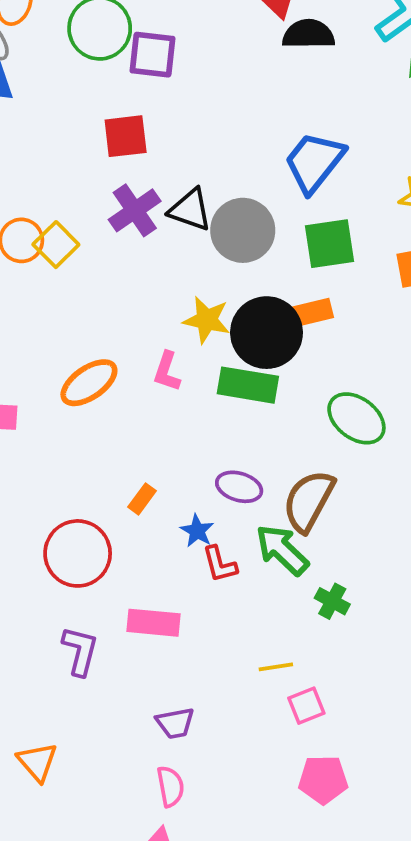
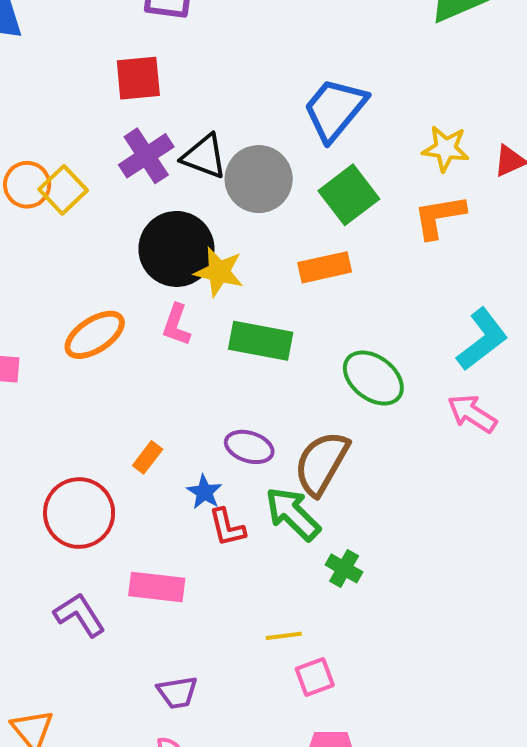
green square: (329, 244) -> (349, 195), turned -30
black circle: (267, 333) -> (176, 249), moved
purple L-shape: (80, 651) -> (80, 615), turned -48

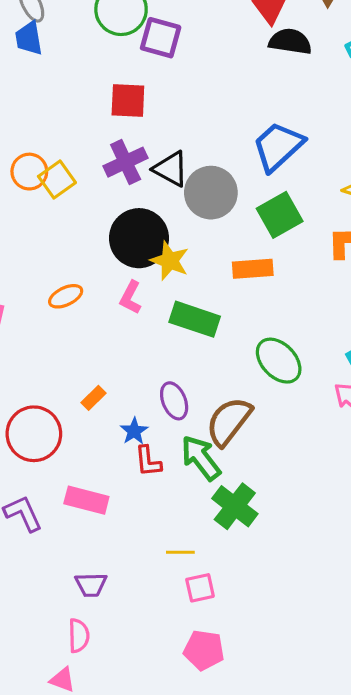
orange ellipse: (95, 335) -> (66, 296), size x0.7
purple ellipse: (249, 447) -> (174, 401), turned 42
green cross: (344, 568) -> (235, 506), size x1.6

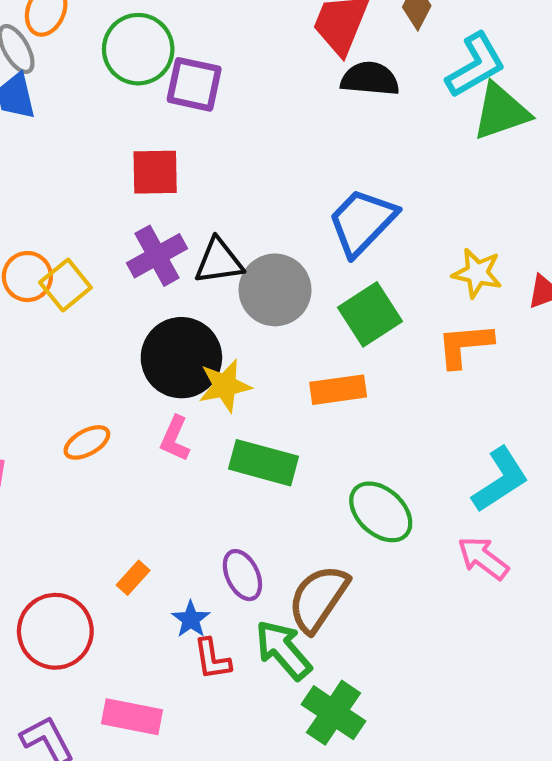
black triangle: (171, 169) -> (219, 261), turned -33
yellow star: (170, 261) -> (225, 386), turned -30

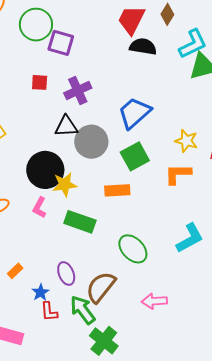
red square: (155, 172) -> (40, 82), size x0.7
purple cross: (157, 256) -> (78, 90), moved
pink arrow: (483, 558) -> (154, 301), moved, turned -45

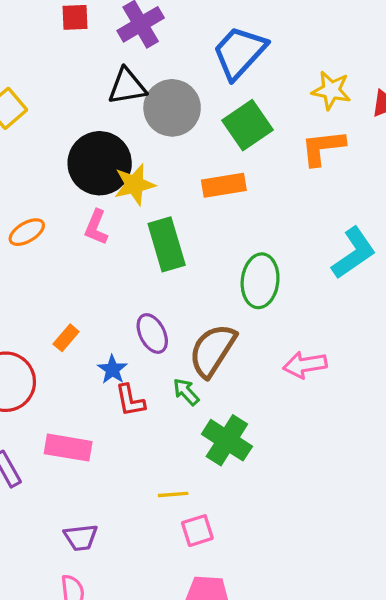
green rectangle: (80, 222) -> (167, 244), turned 60
green ellipse: (133, 249) -> (260, 281), turned 56
green arrow: (83, 310) -> (186, 392), size x0.6

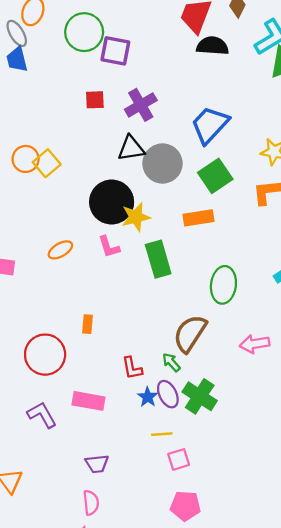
pink L-shape: (96, 227) -> (109, 247), turned -40
purple ellipse: (152, 333) -> (168, 394), moved
orange rectangle: (66, 338) -> (87, 324), turned -36
blue star: (112, 370) -> (148, 397), moved

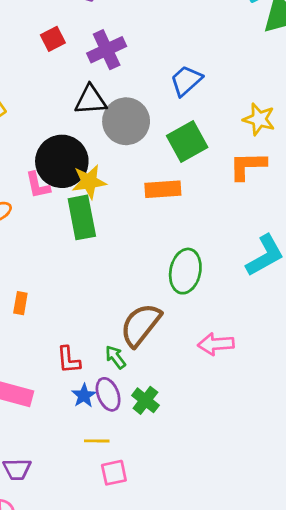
red square: (95, 100) -> (53, 39), turned -30
blue trapezoid: (210, 125) -> (186, 81), size x0.7
pink L-shape: (109, 247) -> (38, 185), moved
green rectangle: (158, 259) -> (82, 217), moved
green cross: (200, 396) -> (145, 400), size x0.7

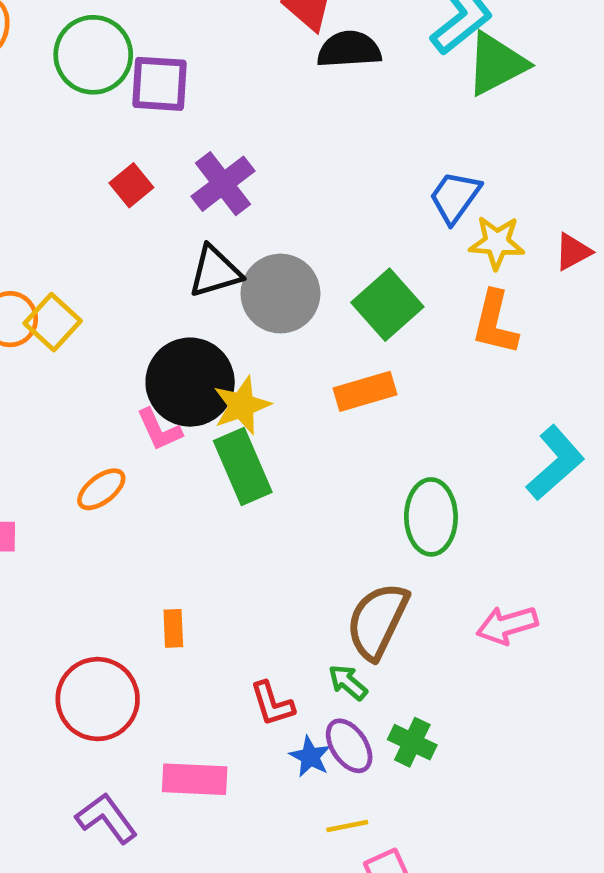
blue trapezoid: (186, 81) -> (455, 197), moved
orange L-shape: (248, 166) -> (495, 323), turned -63

